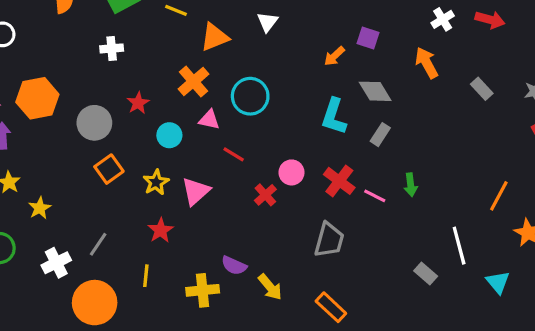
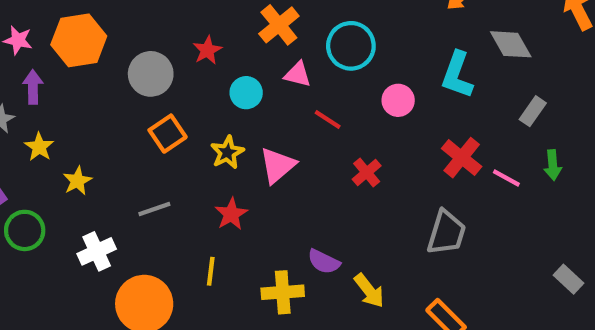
gray rectangle: (380, 135) -> (533, 111), moved
pink circle: (291, 172) -> (398, 100), moved
gray line: (98, 244) -> (154, 209), moved, turned 35

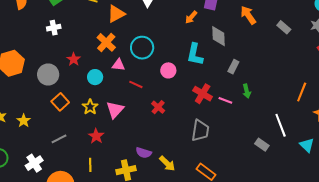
gray diamond: (511, 44) -> (218, 36), turned 35
yellow star: (77, 181) -> (24, 121), moved

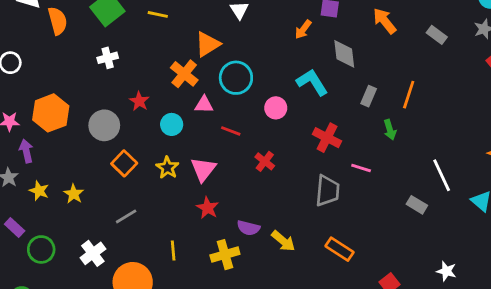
orange triangle: (116, 14) -> (208, 44), moved
cyan L-shape: (195, 54) -> (312, 82), turned 140
orange line: (302, 92) -> (409, 95), moved
pink line: (225, 100) -> (361, 168), moved
red star: (96, 136) -> (208, 208), moved

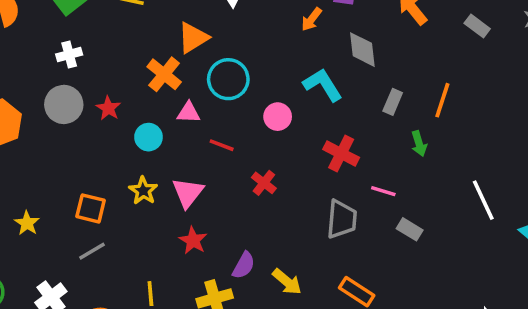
gray circle: (104, 125) -> (64, 104), moved
orange square: (124, 163) -> (91, 208), moved, turned -30
gray rectangle: (417, 205) -> (410, 229), moved
purple semicircle: (248, 228) -> (244, 265), turned -75

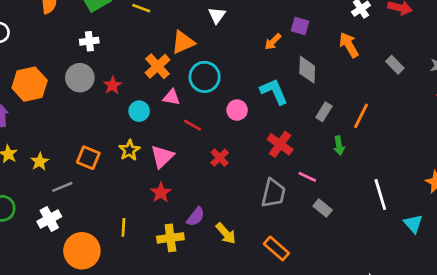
gray line: (92, 251) -> (62, 187), moved

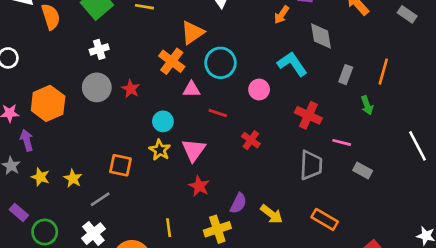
cyan circle: (139, 111) -> (163, 121), moved

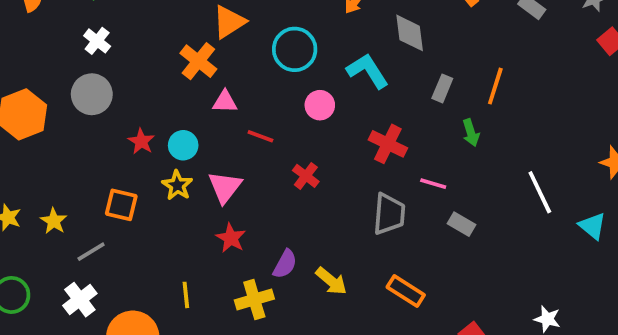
white cross: (99, 49) -> (97, 41), turned -36
cyan circle: (220, 63) -> (295, 49), moved
red star: (131, 89) -> (141, 141), moved

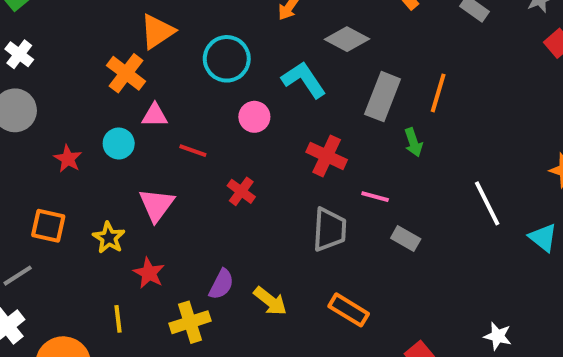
gray diamond: (410, 33) -> (347, 39), turned -54
gray rectangle: (442, 88) -> (383, 97), size x1.6
cyan circle: (183, 145) -> (119, 143), moved
yellow star: (177, 185) -> (109, 238), moved
red star: (231, 238) -> (149, 273), moved

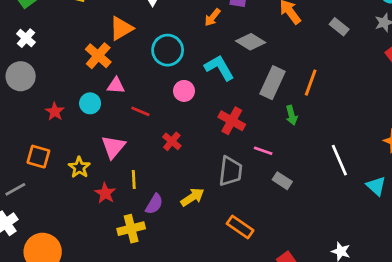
yellow arrow: (270, 301) -> (192, 197), moved, turned -75
yellow line: (118, 319) -> (134, 180), moved

